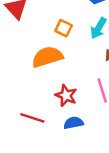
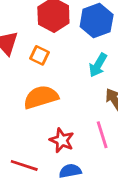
orange square: (64, 28) -> (39, 55), moved

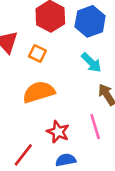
cyan arrow: (98, 65) -> (91, 62), turned -75
red line: (24, 165) -> (23, 155), turned -70

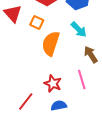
orange semicircle: (39, 92) -> (51, 44), moved, turned -55

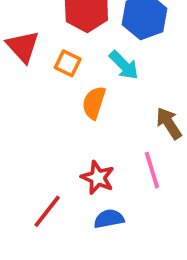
cyan arrow: (79, 30) -> (124, 65), moved
orange semicircle: (51, 44) -> (94, 103), size x0.7

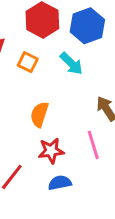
orange semicircle: (94, 103) -> (39, 114), moved
red star: (98, 178) -> (51, 151), turned -30

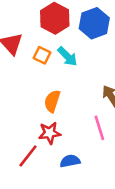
cyan arrow: (71, 64) -> (67, 56), moved
red star: (51, 151) -> (50, 133), moved

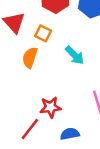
cyan arrow: (67, 56) -> (75, 55), moved
orange semicircle: (52, 101) -> (30, 58), moved

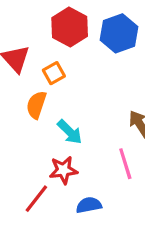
orange square: (43, 33) -> (54, 73), turned 35
cyan arrow: (75, 55) -> (70, 132), moved

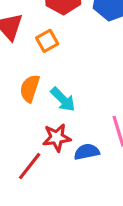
orange semicircle: (36, 105) -> (30, 88), moved
blue semicircle: (89, 205) -> (87, 152), moved

